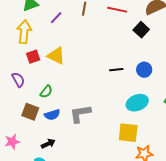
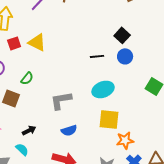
black square: (141, 30) -> (122, 35), moved
cyan ellipse: (137, 103) -> (103, 89), moved
blue semicircle: (52, 115) -> (69, 130), moved

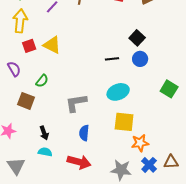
black arrow: (29, 130) -> (44, 133), turned 96
blue semicircle: (69, 130) -> (84, 133), turned 112
cyan semicircle: (22, 149) -> (45, 152), moved, turned -32

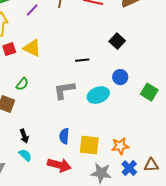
black line: (112, 59) -> (82, 60), moved
blue circle: (140, 59) -> (120, 77), moved
gray L-shape: (76, 103) -> (64, 90), moved
yellow square: (124, 122) -> (89, 145), moved
cyan semicircle: (45, 152) -> (25, 155), turned 32

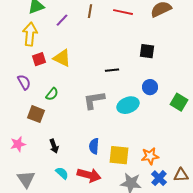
black square: (117, 41) -> (147, 51), turned -35
cyan semicircle: (25, 155) -> (62, 173), moved

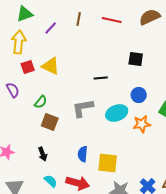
brown square: (36, 114) -> (50, 122), moved
orange star: (150, 156) -> (142, 124), moved

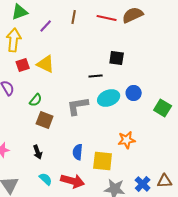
brown semicircle: (150, 17) -> (133, 15), moved
black square: (136, 59) -> (117, 58), moved
cyan ellipse: (117, 113) -> (109, 98), moved
orange star: (142, 124) -> (127, 140), moved

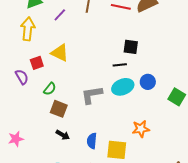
red square: (23, 65) -> (37, 63), moved
black line: (96, 76) -> (120, 65), moved
black arrow: (38, 152) -> (63, 135), moved, turned -40

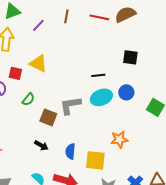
black square: (131, 47) -> (130, 57), moved
red square: (37, 63) -> (15, 73), turned 32
brown square: (59, 109) -> (48, 117), moved

